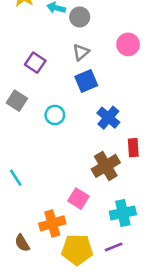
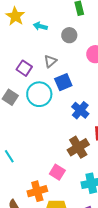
gray circle: (80, 17) -> (69, 35), moved
gray triangle: (81, 52) -> (50, 61), moved
cyan circle: (55, 115) -> (39, 94), moved, size x1.6

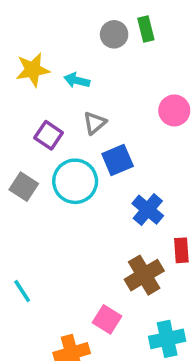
yellow star: (15, 16) -> (33, 70), moved, turned 30
cyan arrow: (40, 26) -> (77, 80), moved
gray circle: (69, 35) -> (114, 34), moved

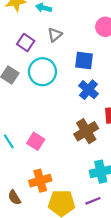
blue square: (118, 160) -> (84, 60), moved, turned 30
pink square: (107, 319) -> (36, 141), moved

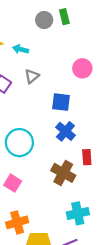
cyan circle: (42, 72) -> (19, 143), moved
brown cross: (86, 131) -> (63, 173), turned -30

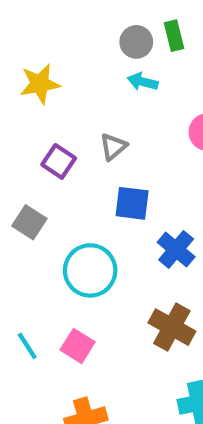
cyan arrow: (21, 49) -> (143, 82), moved
blue square: (61, 102) -> (132, 203), moved

